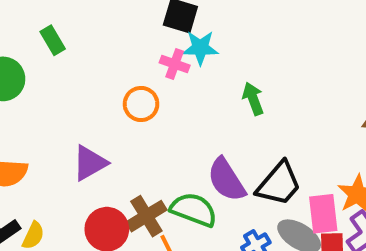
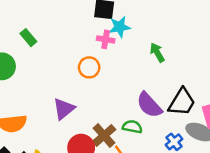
green semicircle: (194, 210) -> (132, 127), size x0.7

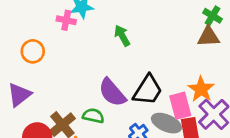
orange circle: (89, 67) -> (33, 51), moved

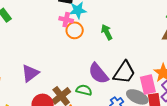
orange circle: (33, 51) -> (75, 30), moved

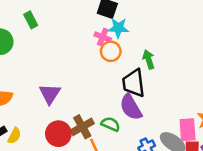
black trapezoid: (124, 72) -> (134, 83), moved, turned 130
purple triangle: (30, 73) -> (50, 94), turned -30

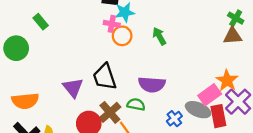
black trapezoid: (134, 83) -> (105, 77), moved
purple semicircle: (131, 107) -> (152, 84), turned -44
pink rectangle: (188, 130) -> (210, 95), turned 70

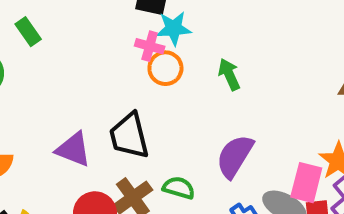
purple semicircle: (152, 84) -> (235, 156), moved, turned 112
purple triangle: (73, 88) -> (73, 149), turned -35
pink rectangle: (210, 95) -> (306, 183), turned -45

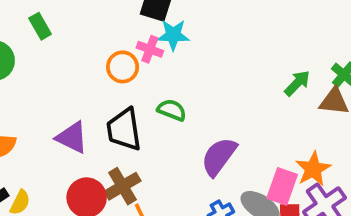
orange circle: (165, 68) -> (123, 67), moved
green arrow: (229, 74) -> (297, 83), moved, turned 64
green semicircle: (179, 188) -> (172, 110), moved

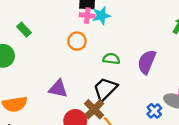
pink cross: (150, 49) -> (87, 16), moved
black trapezoid: (124, 129) -> (105, 89), moved, turned 68
purple semicircle: (219, 157) -> (147, 62), moved

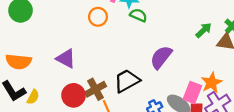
green semicircle: (111, 59) -> (138, 15), moved
black trapezoid: (105, 89) -> (127, 81), moved

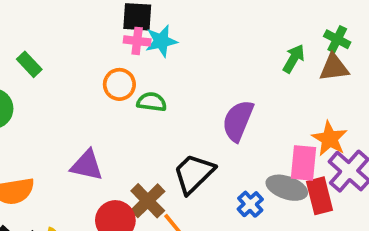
green semicircle: (138, 15) -> (152, 102), moved

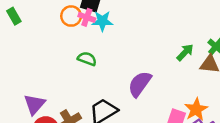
orange circle: (119, 84) -> (71, 16), moved
purple triangle: (87, 165) -> (34, 104), moved, turned 45

